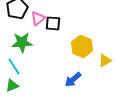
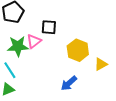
pink triangle: (38, 18) -> (34, 41), moved

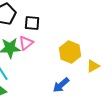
black square: (49, 27) -> (32, 23), moved

